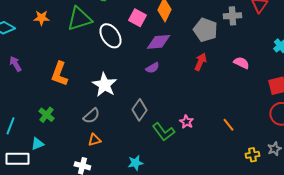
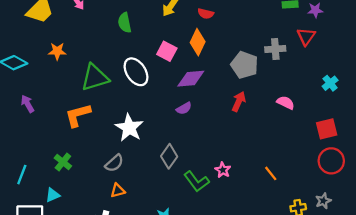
green triangle: (79, 19) -> (95, 78), moved
orange L-shape: (59, 74) -> (78, 115), turned 55

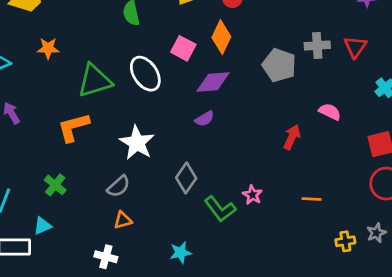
red triangle: (306, 36) -> (355, 47), moved
red arrow: (239, 101) -> (292, 137), moved
orange line: (271, 173) -> (312, 199), turned -49

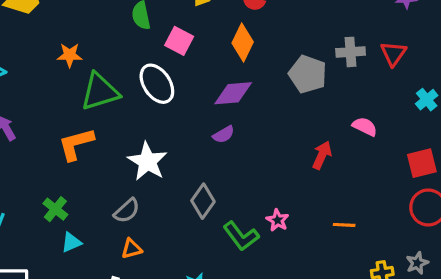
orange star: (48, 48) -> (70, 55), moved
pink square: (183, 48) -> (179, 41), moved
cyan triangle: (42, 226) -> (71, 242), moved

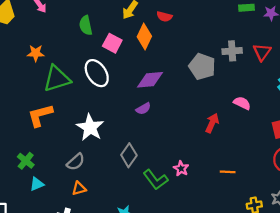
orange diamond: (243, 42) -> (144, 36), moved

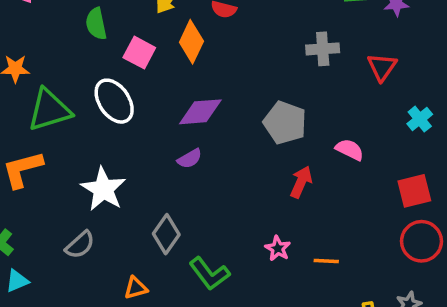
gray cross: (232, 51) -> (323, 49), moved
gray pentagon: (202, 66) -> (285, 123), moved
pink star: (181, 169) -> (278, 248), moved
orange triangle: (79, 188) -> (136, 288), moved

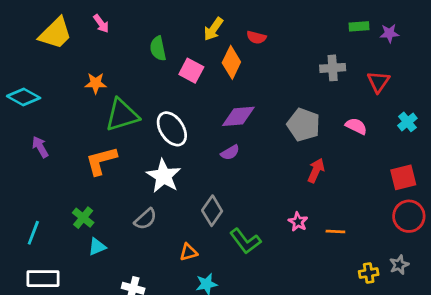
white ellipse: (114, 101) -> (172, 129), moved
pink semicircle: (350, 150) -> (356, 126), moved

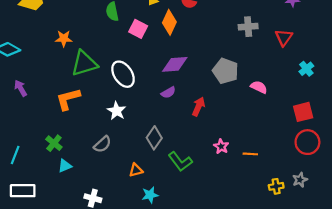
pink semicircle: (356, 126) -> (259, 87), moved
red arrow: (316, 170) -> (199, 107), moved
white star: (164, 176) -> (117, 111), size x0.7

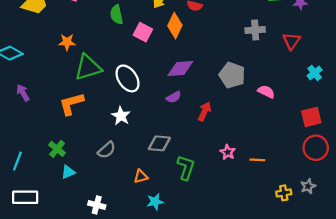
gray diamond: (154, 138) -> (159, 143), turned 60
green L-shape: (180, 162) -> (186, 168), turned -125

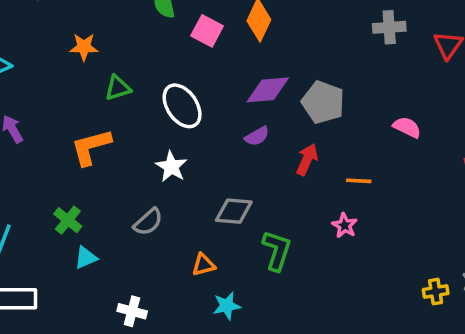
green triangle: (88, 67) -> (118, 88), size x0.6
gray pentagon: (232, 75) -> (323, 102), moved
orange line: (257, 160) -> (359, 181), moved

